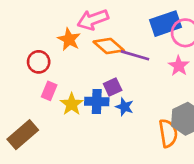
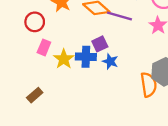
brown rectangle: (23, 135) -> (35, 95), moved, size x0.6

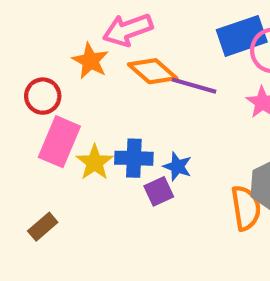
purple square: (100, 44) -> (159, 191), moved
pink rectangle: (44, 47) -> (59, 142), size x1.6

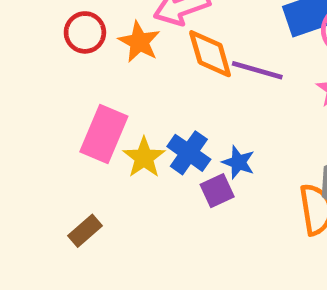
orange diamond: (153, 71) -> (210, 54), turned 33
red circle: (43, 96) -> (85, 32), moved
blue cross: (134, 158) -> (189, 153), turned 33

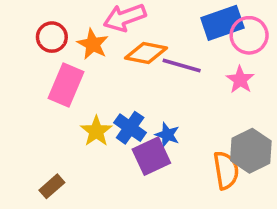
orange diamond: (210, 54) -> (146, 53), turned -63
pink rectangle: (104, 134) -> (66, 85), moved
purple square: (217, 191) -> (151, 156), size x1.5

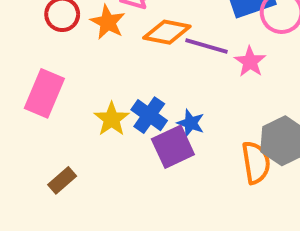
pink star: (240, 80) -> (250, 62), moved
pink rectangle: (66, 85) -> (44, 93), moved

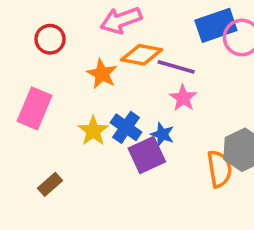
orange star: (108, 22) -> (102, 74), moved
pink star: (250, 62) -> (183, 98), moved

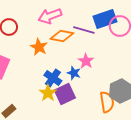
purple line: (176, 67) -> (84, 30), moved
yellow star: (93, 131) -> (48, 93), moved
blue star: (162, 134) -> (74, 73), moved

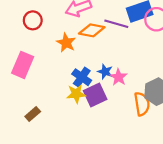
pink star: (86, 61) -> (119, 77), moved
yellow star: (48, 93) -> (76, 94), turned 30

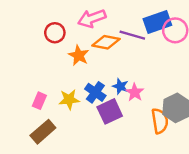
red circle: (33, 20) -> (55, 33), moved
pink rectangle: (23, 65) -> (39, 101), moved, size x0.6
yellow star: (76, 94) -> (69, 99), moved
brown rectangle: (33, 114) -> (43, 132), size x1.5

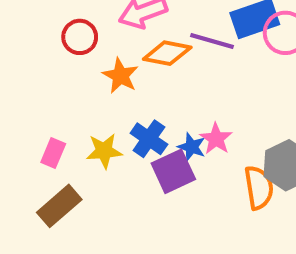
blue star: (120, 86) -> (192, 147), moved

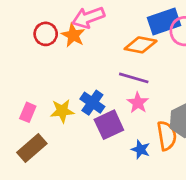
purple line: (212, 41) -> (134, 78), moved
orange diamond: (167, 53) -> (141, 45), moved
orange star: (120, 76) -> (73, 35), moved
blue star: (192, 147) -> (141, 149), moved

